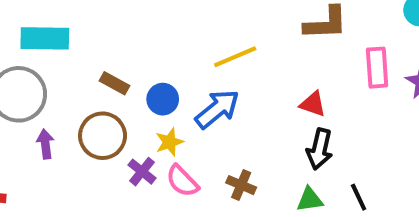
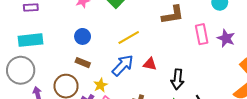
brown rectangle: (114, 83) -> (83, 63), moved
blue circle: (163, 99) -> (83, 36), moved
red triangle: (313, 104) -> (150, 64), moved

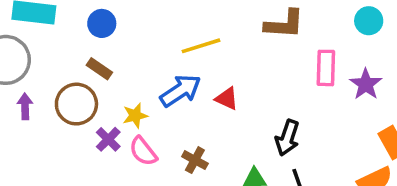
blue circle: (83, 36) -> (102, 23), moved
brown rectangle: (83, 63) -> (99, 69), moved
black arrow: (177, 79) -> (287, 138), moved

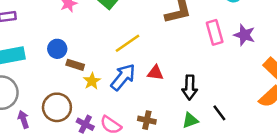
brown rectangle: (99, 69) -> (75, 65), moved
yellow star: (135, 116) -> (92, 81), moved
black arrow: (287, 138) -> (190, 87), moved

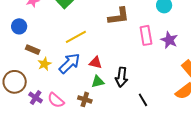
blue circle: (57, 49) -> (19, 26), moved
green triangle: (190, 120) -> (98, 82), moved

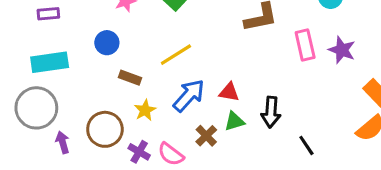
yellow line: (76, 37) -> (176, 55), moved
yellow star: (45, 64) -> (145, 110), moved
brown cross: (85, 99) -> (206, 136), moved, turned 32

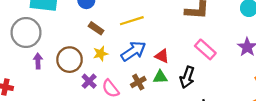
pink rectangle: (305, 45) -> (205, 49), moved, turned -50

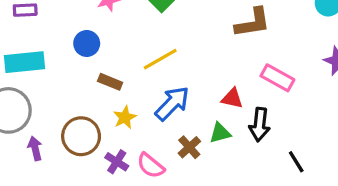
red triangle: (162, 56) -> (232, 98), moved

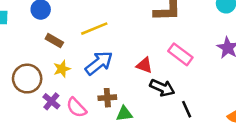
black arrow: (260, 125) -> (162, 88), turned -80
green triangle: (220, 133) -> (124, 114), moved
brown cross: (189, 147) -> (107, 98), turned 30
black line: (296, 162) -> (187, 109), moved

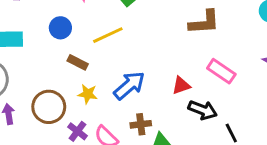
yellow line: (94, 29) -> (108, 35), moved
red triangle: (144, 65) -> (181, 86), turned -36
yellow star: (62, 69) -> (88, 94), turned 30

